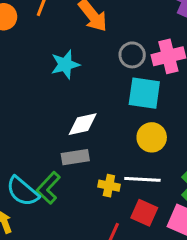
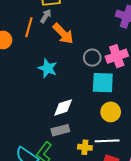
cyan star: (65, 64) -> (48, 68), turned -30

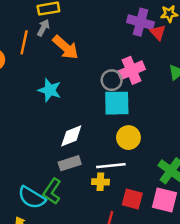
gray circle: (92, 58) -> (112, 80), moved
white line: (107, 141) -> (111, 166), moved

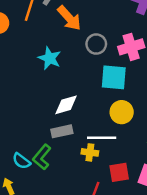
gray circle: (112, 80) -> (96, 44), moved
cyan semicircle: (32, 198) -> (21, 161), size x0.7
red square: (132, 199) -> (119, 172), turned -30

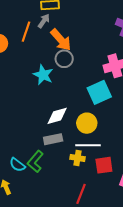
gray circle: (96, 44) -> (64, 59), moved
cyan square: (114, 77) -> (99, 92), turned -30
yellow circle: (122, 112) -> (87, 123), moved
red square: (119, 172) -> (104, 165), moved

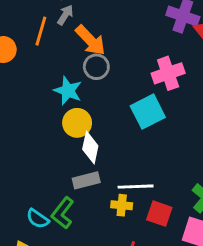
white diamond: (57, 116) -> (90, 147), turned -60
yellow circle: (87, 123) -> (77, 123), moved
red square: (104, 165) -> (159, 214), turned 30

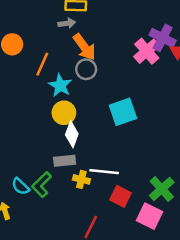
gray arrow: (65, 15) -> (67, 23), turned 42
orange line: (41, 31) -> (42, 64), moved
pink cross: (168, 73) -> (147, 51), moved, turned -30
yellow cross: (122, 205) -> (81, 179), moved

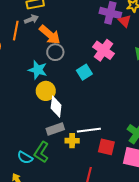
pink cross: (147, 51) -> (104, 50), moved
orange line: (42, 64) -> (16, 31), moved
cyan square: (123, 112) -> (84, 72), moved, size x0.7

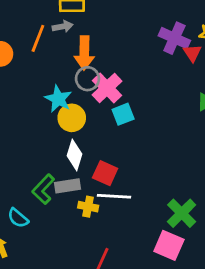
orange arrow: (50, 35) -> (84, 53), turned 40
pink cross: (104, 50) -> (107, 88), moved
yellow circle: (46, 91) -> (72, 118), moved
red square: (106, 147) -> (105, 173), moved
green L-shape: (41, 152) -> (43, 189), moved

